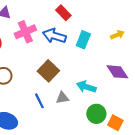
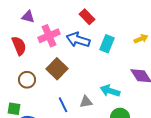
brown square: (48, 71) -> (57, 69), moved

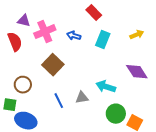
purple triangle: (28, 17) -> (24, 21), moved
red rectangle: (87, 17) -> (94, 13), moved
blue arrow: (78, 40) -> (74, 36), size x0.6
brown circle: (27, 80) -> (23, 85), moved

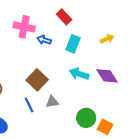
pink cross: (45, 32) -> (24, 27), moved, turned 35
brown square: (53, 65) -> (37, 80), moved
cyan arrow: (106, 87) -> (79, 74), moved

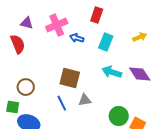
red rectangle: (64, 17) -> (97, 15), turned 63
pink cross: (24, 27) -> (57, 25), turned -35
brown square: (37, 80) -> (70, 78), turned -30

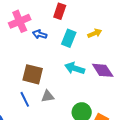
yellow arrow: (140, 37) -> (95, 33), moved

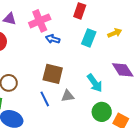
blue arrow: (40, 34) -> (53, 39), moved
cyan arrow: (75, 68) -> (95, 83), moved, turned -144

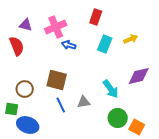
purple diamond: (123, 70) -> (139, 76), turned -70
brown square: (53, 74) -> (57, 80), moved

